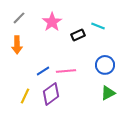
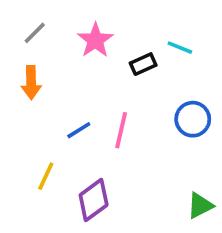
pink line: (66, 71) -> (121, 130), turned -72
green triangle: (108, 93) -> (200, 206), moved
purple diamond: (51, 94) -> (94, 200), moved

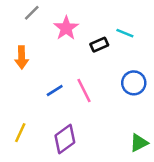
gray line: (35, 33) -> (32, 13), moved
pink line: (121, 130) -> (84, 91), turned -40
yellow line: (46, 176) -> (20, 133), moved

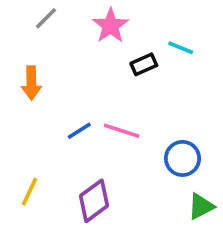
pink star: (66, 28) -> (111, 26), moved
blue circle: (134, 83) -> (182, 158), moved
pink line: (84, 91) -> (122, 131), turned -45

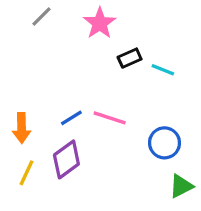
cyan line: (181, 48) -> (163, 70), moved
orange arrow: (31, 83) -> (22, 128), moved
purple diamond: (94, 201) -> (66, 159), moved

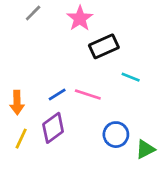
black rectangle: (130, 58) -> (104, 46), size x1.5
cyan line: (163, 70) -> (131, 77), moved
blue circle: (165, 143) -> (116, 135), moved

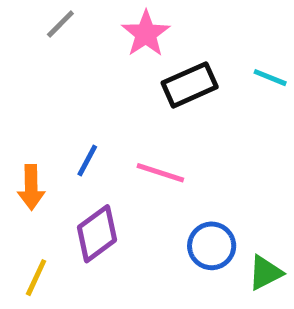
cyan line: (131, 77) -> (270, 78), moved
blue line: (57, 94) -> (87, 161), moved, turned -30
yellow line: (21, 139) -> (36, 278), moved

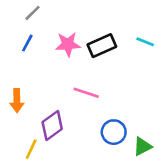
pink star: (146, 34) -> (68, 44), moved, turned 30
blue line: (87, 161) -> (27, 43), moved
yellow line: (36, 278) -> (31, 149), moved

